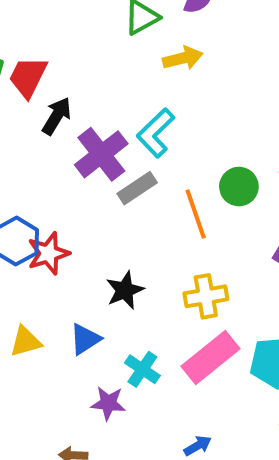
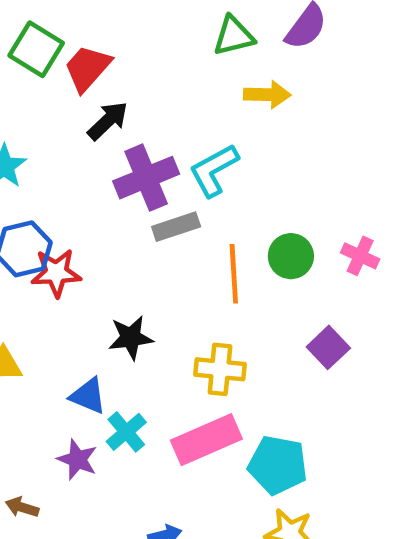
blue triangle: (85, 339) -> (88, 396), moved, turned 40

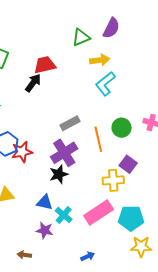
red trapezoid: (87, 68) -> (45, 65), moved, turned 45
cyan L-shape: (214, 170) -> (105, 84), moved
purple cross: (146, 178) -> (64, 153), moved
purple square: (328, 347) -> (128, 164), moved
yellow cross: (220, 369) -> (113, 180), moved

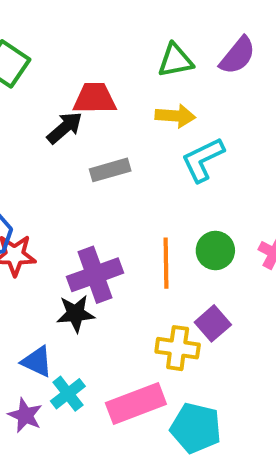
yellow arrow: (100, 60) -> (175, 116), moved
gray rectangle: (70, 123) -> (110, 170), moved

